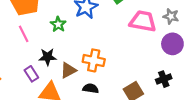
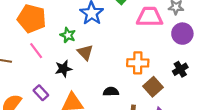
orange cross: (94, 60) -> (138, 63), moved
brown triangle: (68, 70) -> (85, 52), moved, turned -36
purple rectangle: (31, 74) -> (41, 93), moved

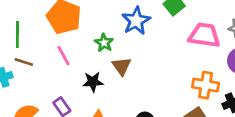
orange cross: (138, 63) -> (206, 85), moved

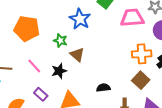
pink line: (64, 56) -> (34, 66), moved

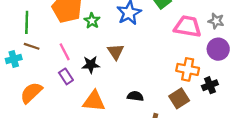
green star: (60, 41) -> (92, 21), moved
purple rectangle: (41, 94) -> (66, 76), moved

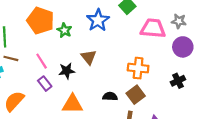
orange cross: (188, 69) -> (138, 68), moved
brown square: (179, 98) -> (136, 95), moved

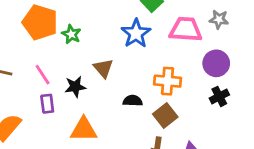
blue star: (98, 20) -> (136, 33), moved
purple circle: (183, 47) -> (216, 63), moved
purple rectangle: (45, 84) -> (47, 104), turned 32
black semicircle: (110, 96) -> (133, 101), moved

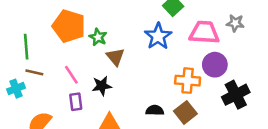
purple circle: (216, 63) -> (215, 65), moved
brown triangle: (103, 68) -> (115, 57), moved
black cross: (219, 96) -> (236, 95), size x1.5
black semicircle: (133, 101) -> (155, 110), moved

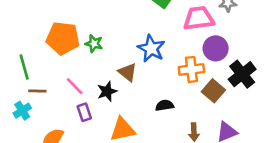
blue star: (158, 36) -> (151, 49), moved
brown triangle: (115, 57) -> (128, 72), moved
brown square: (185, 112) -> (213, 91), moved

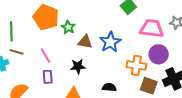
brown triangle: (128, 72) -> (85, 42), moved, turned -42
black star: (107, 91) -> (78, 66), moved
brown square: (213, 91) -> (149, 86), turned -36

